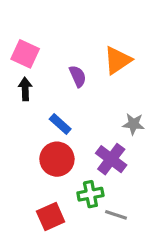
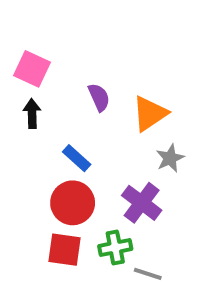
orange triangle: (118, 60) -> (150, 114), moved
gray star: (133, 124) -> (170, 158), turned -30
red square: (51, 216) -> (64, 250), moved, turned 32

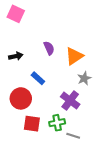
pink square: (32, 69) -> (16, 14), moved
black arrow: (32, 114) -> (16, 56), turned 80
red circle: (73, 203) -> (21, 98), moved

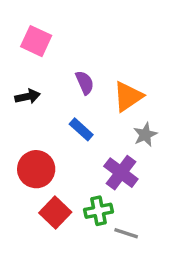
pink square: (16, 14) -> (36, 41), moved
blue rectangle: (38, 78) -> (81, 129), moved
red square: (32, 124) -> (55, 212), turned 36

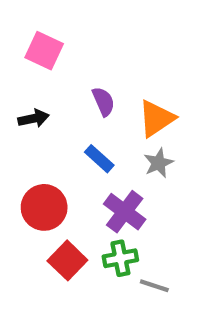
gray star: (145, 135) -> (159, 163), moved
purple cross: (121, 173) -> (125, 212), moved

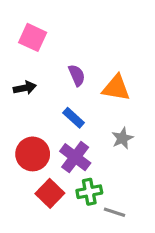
orange triangle: (156, 118) -> (116, 88), turned 44
gray star: (159, 163) -> (122, 138), moved
purple cross: (125, 212) -> (75, 157), moved

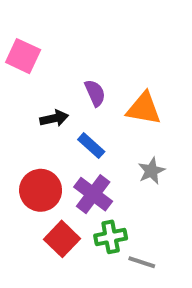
pink square: (33, 37) -> (23, 56), moved
black arrow: (25, 88) -> (54, 118), moved

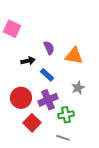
purple cross: (93, 194) -> (48, 100), turned 30
green cross: (111, 237) -> (66, 115), moved
gray line: (142, 262) -> (63, 138), moved

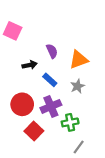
orange triangle: (74, 56) -> (79, 60), turned -30
gray star: (78, 88) -> (78, 86), moved
gray line: (63, 138) -> (79, 147), moved, turned -72

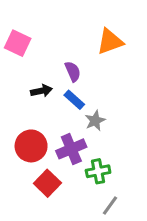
orange triangle: (79, 60) -> (110, 42), moved
blue rectangle: (50, 80) -> (74, 100), moved
gray star: (78, 86) -> (95, 121), moved

